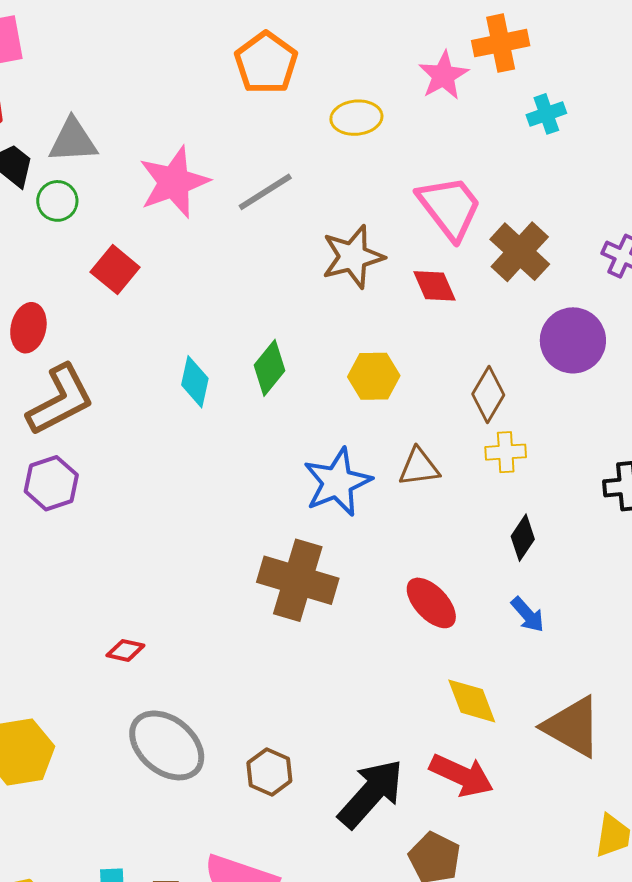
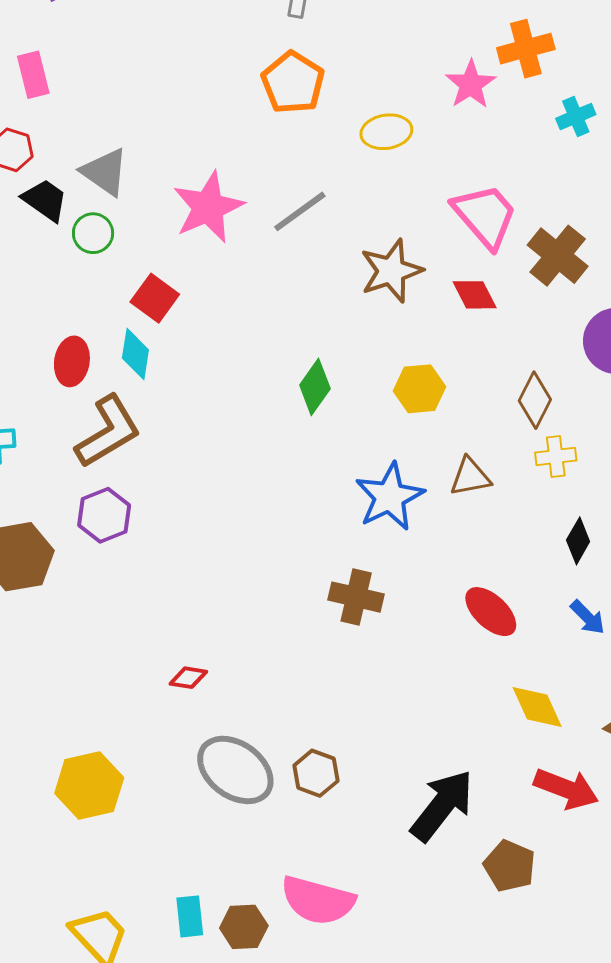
gray triangle: (73, 141) -> (105, 172), turned 42
cyan diamond: (195, 382) -> (135, 354), moved
brown cross: (298, 580) -> (356, 597), size x0.7
brown hexagon: (269, 772) -> (316, 773), moved
red arrow: (462, 775) -> (566, 789), moved

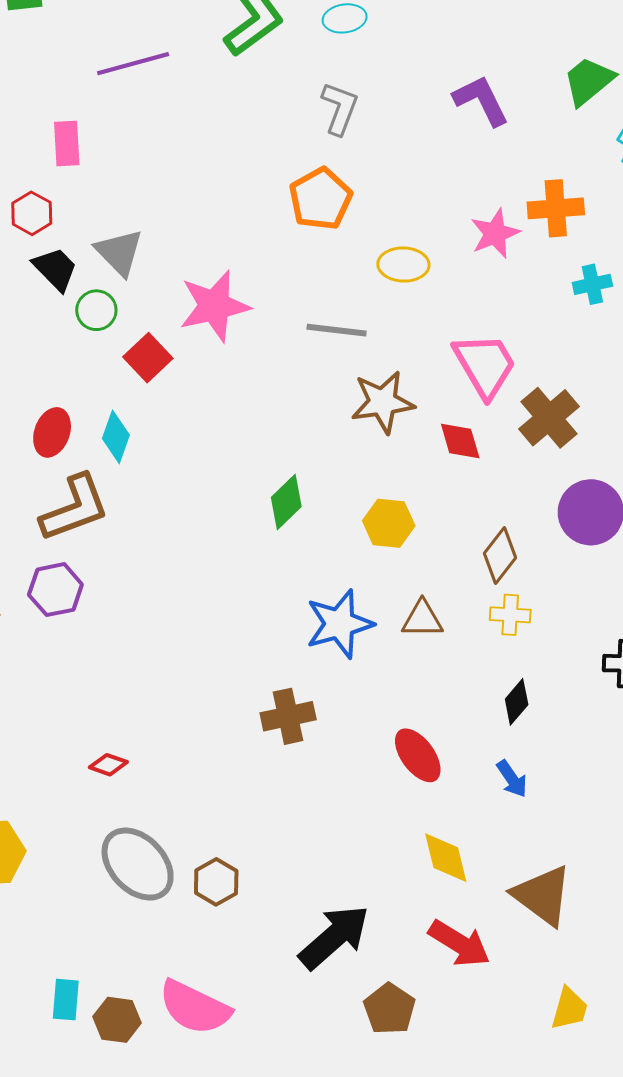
gray line: (300, 211) -> (337, 330), moved, turned 32
red square: (155, 298) -> (148, 358), moved
brown cross: (356, 597) -> (288, 716), turned -36

